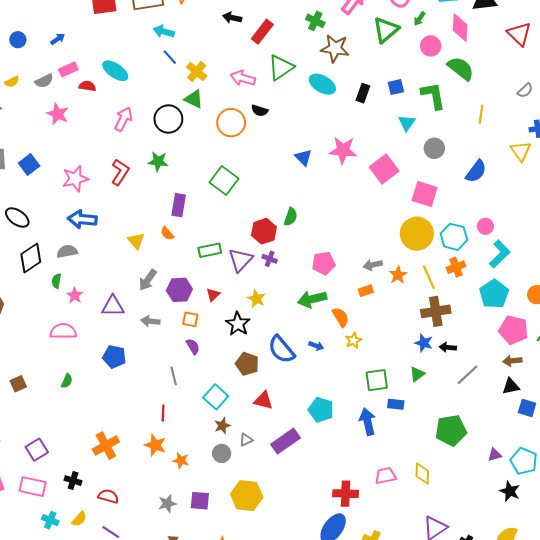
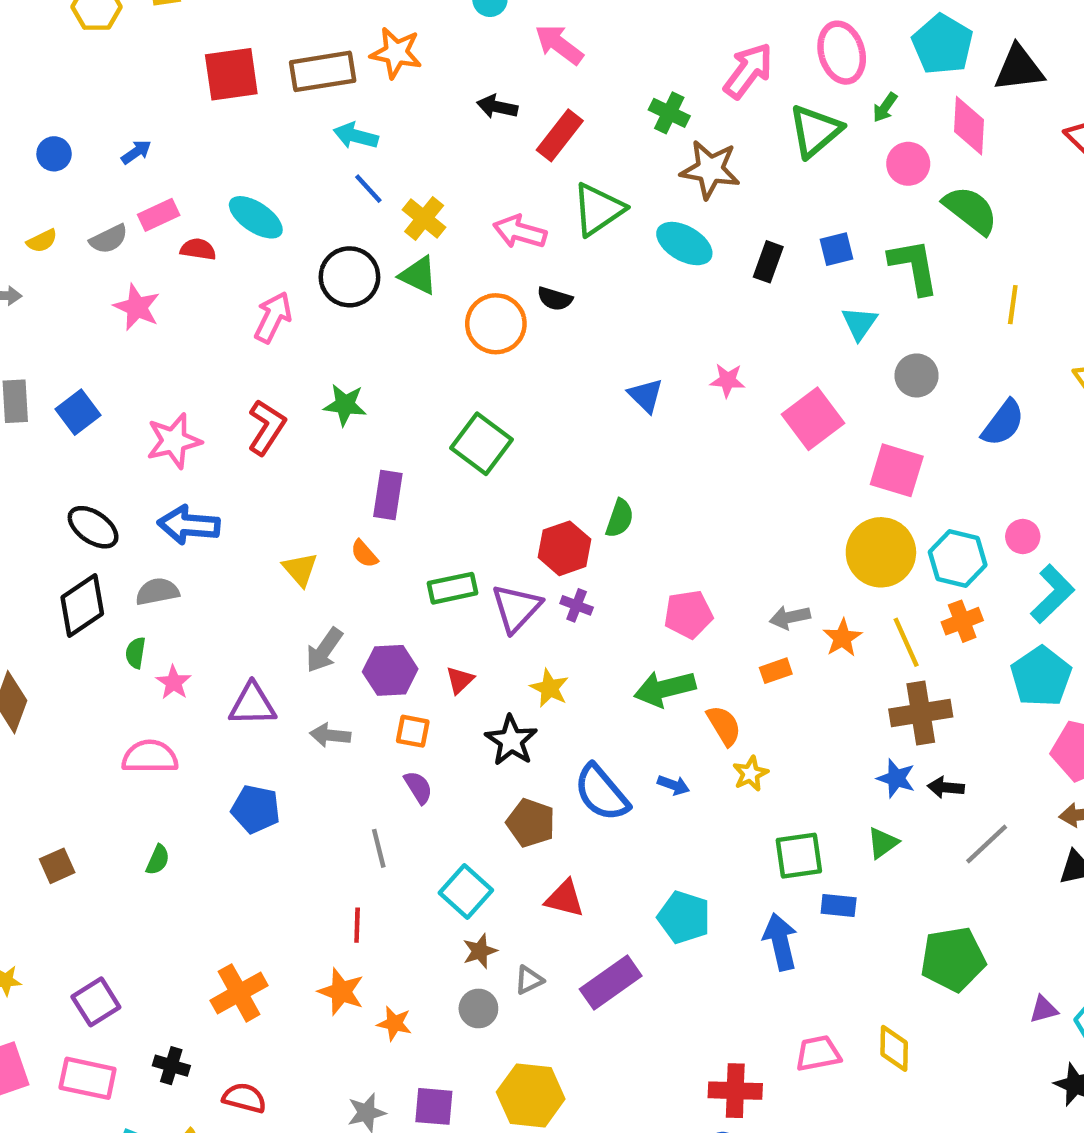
black circle: (168, 119) -> (349, 277), moved
pink star: (343, 150) -> (727, 380), size x0.6
black ellipse: (17, 218) -> (93, 527), moved

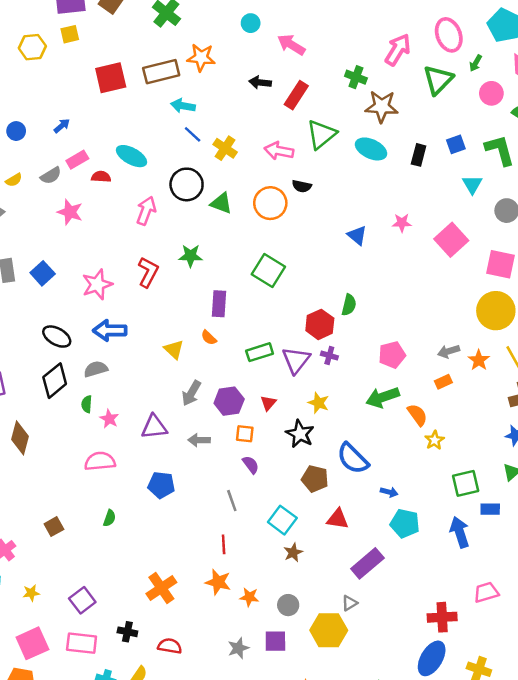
green triangle: (418, 275) -> (221, 203), moved
blue arrow: (673, 785) -> (389, 492), moved
gray triangle: (529, 980) -> (350, 603), moved
gray circle: (478, 1008) -> (288, 605), moved

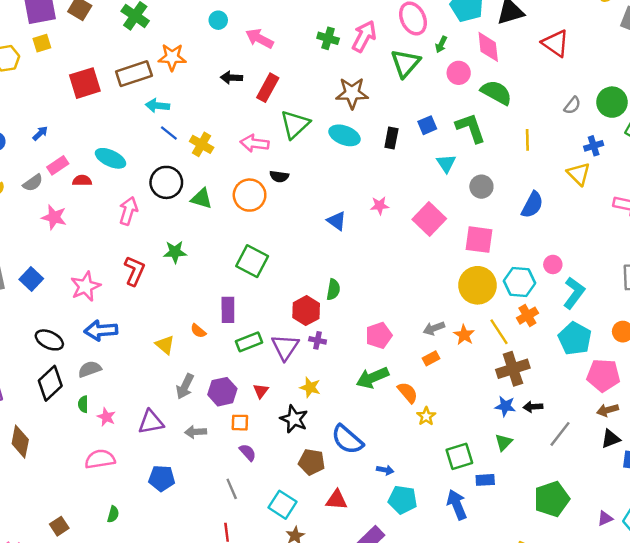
green cross: (356, 77) -> (328, 38), moved
purple rectangle: (219, 304) -> (228, 310), moved

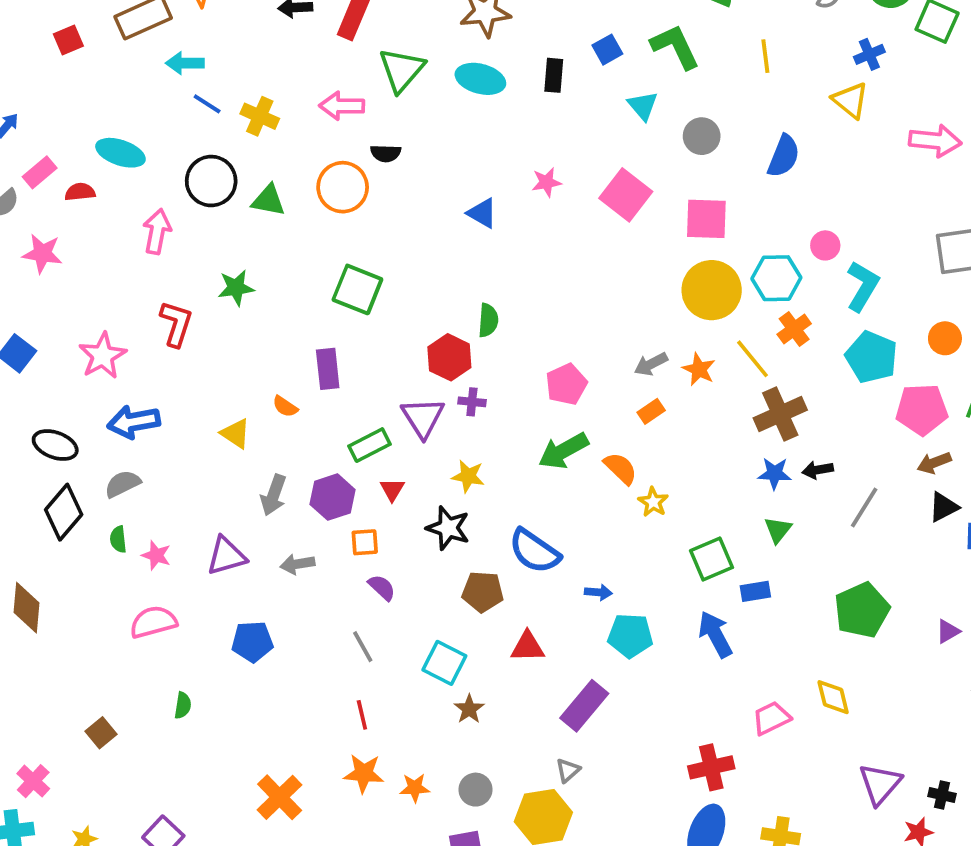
red square: (85, 83) -> (68, 40), size x0.6
green rectangle: (249, 342) -> (370, 445), moved

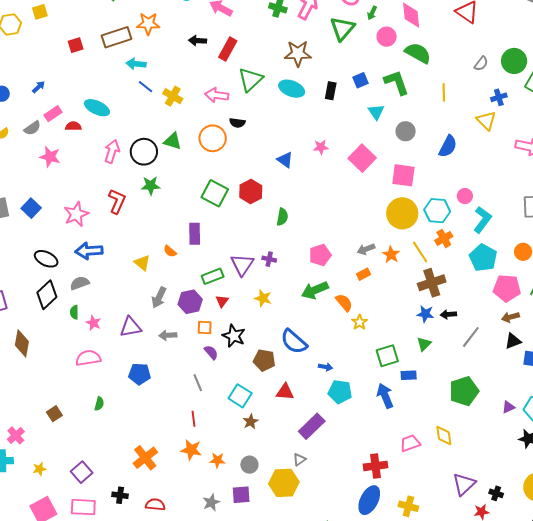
black circle: (211, 181) -> (144, 152), moved
red hexagon: (449, 357) -> (251, 192), moved
black star: (448, 528) -> (234, 336), moved

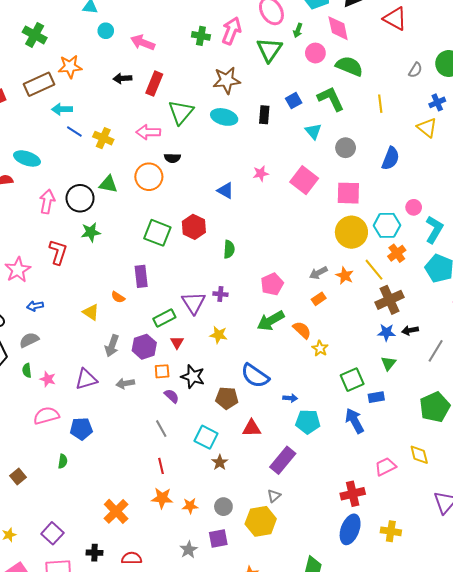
blue arrow: (89, 251) -> (35, 306), size x0.6
blue pentagon: (140, 374) -> (81, 429), moved

